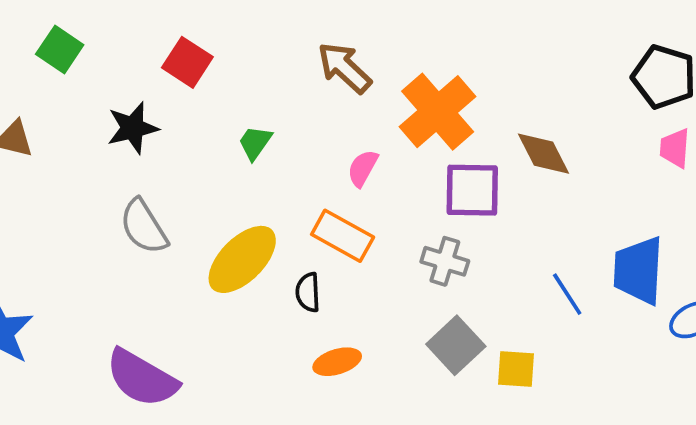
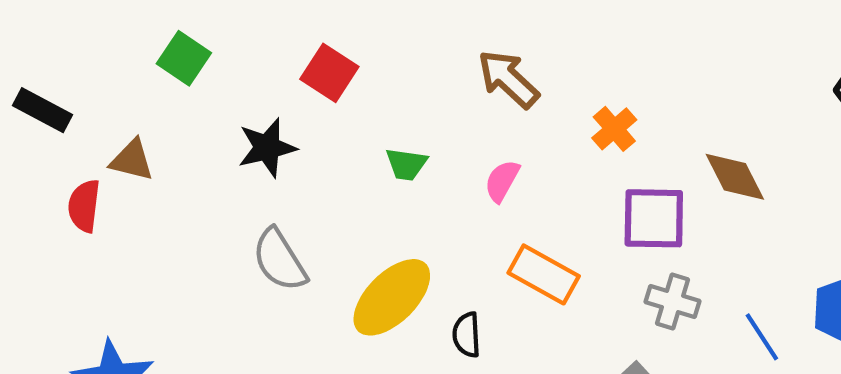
orange cross: (438, 112) -> (614, 129), size x0.5
green trapezoid: (255, 143) -> (406, 164), turned -117
pink semicircle: (363, 168) -> (502, 181), moved
orange rectangle: (343, 236) -> (544, 274), moved
gray cross: (445, 261) -> (672, 301), moved

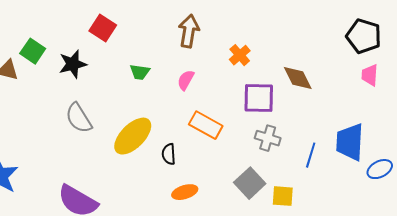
green square: (184, 58) -> (33, 51), moved
brown arrow: (508, 79) -> (189, 31), turned 56
blue line: (762, 337) -> (311, 155), turned 50

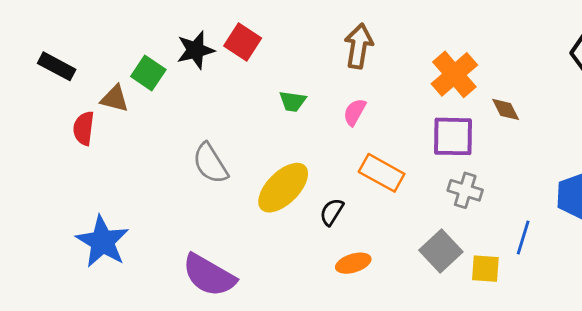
orange cross: (240, 55) -> (454, 74), moved, size x1.6
black star: (73, 64) -> (195, 50), moved
brown diamond: (298, 78) -> (506, 109), size x0.7
black semicircle: (169, 154) -> (332, 212), turned 35
blue line: (311, 155) -> (523, 238), moved

